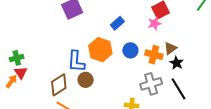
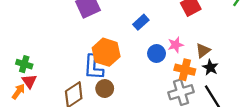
pink star: (155, 23) -> (176, 45), moved
orange hexagon: (100, 50) -> (106, 52), moved
orange cross: (154, 55) -> (185, 70), moved
green cross: (17, 58) -> (24, 64), turned 32

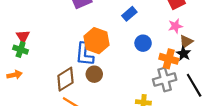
pink star: (176, 45) -> (175, 26), moved
black star: (210, 67) -> (184, 54), moved
red triangle: (29, 81) -> (23, 36), moved
orange arrow: (18, 92) -> (15, 75), turned 40

